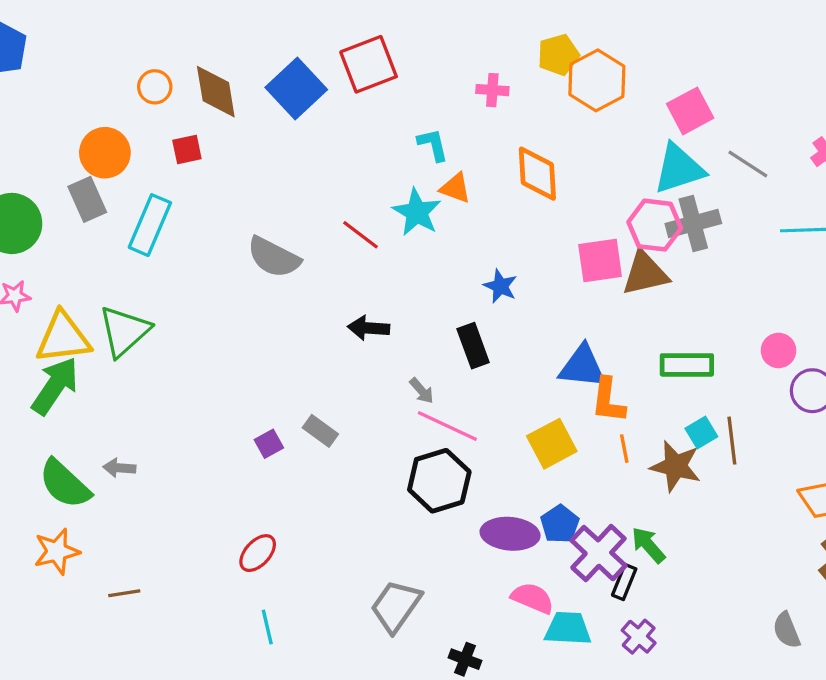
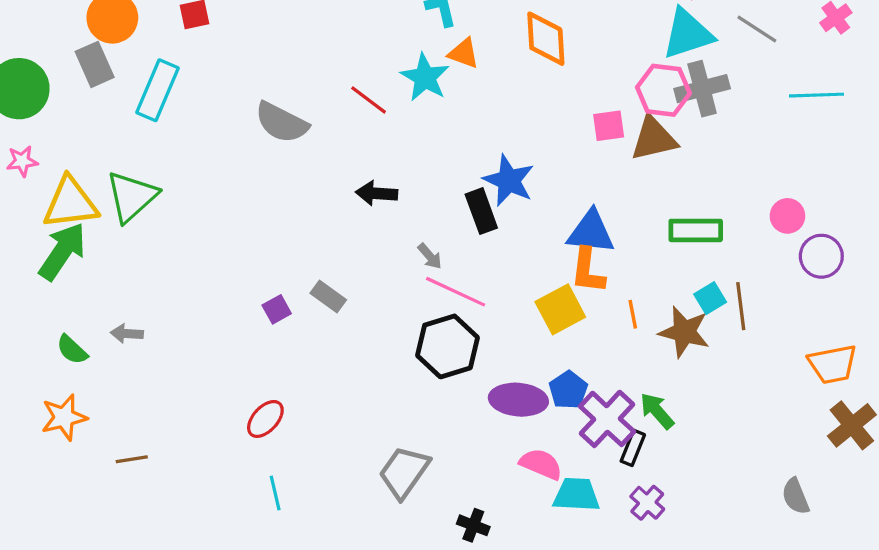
pink square: (600, 260) -> (609, 126), size x0.7
blue star: (500, 286) -> (509, 180), moved, size x1.5
orange L-shape: (608, 400) -> (588, 271), moved
green semicircle: (65, 484) -> (72, 350), size x0.6

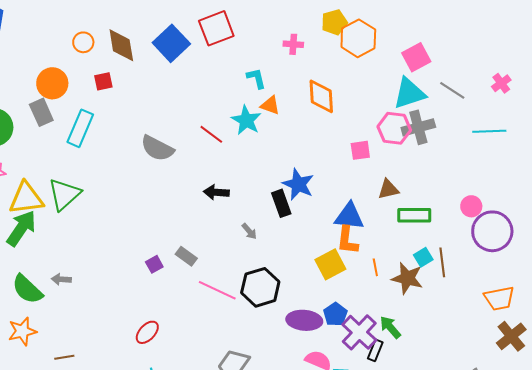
brown triangle: (654, 139) -> (388, 189), moved, size x0.7
purple circle: (821, 256) -> (492, 231), size x1.5
pink line: (456, 292) -> (217, 290), moved
green semicircle: (72, 350) -> (27, 289), size x1.6

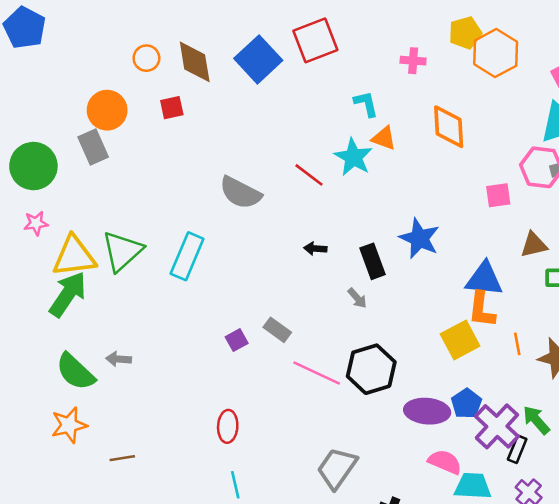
cyan rectangle: (80, 128) -> (187, 256), moved
black arrow: (216, 192) -> (315, 249), size x0.7
black rectangle: (281, 203) -> (372, 261), moved
red ellipse: (147, 332) -> (228, 426), turned -40

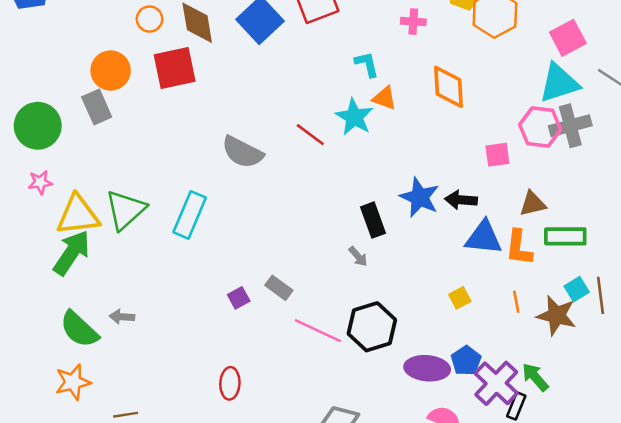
red square: (172, 108) -> (175, 68), size x1.8
black arrow: (315, 249) -> (461, 200), moved, size x1.4
orange L-shape: (482, 310) -> (519, 248), moved
yellow square: (460, 340) -> (460, 298), size x0.6

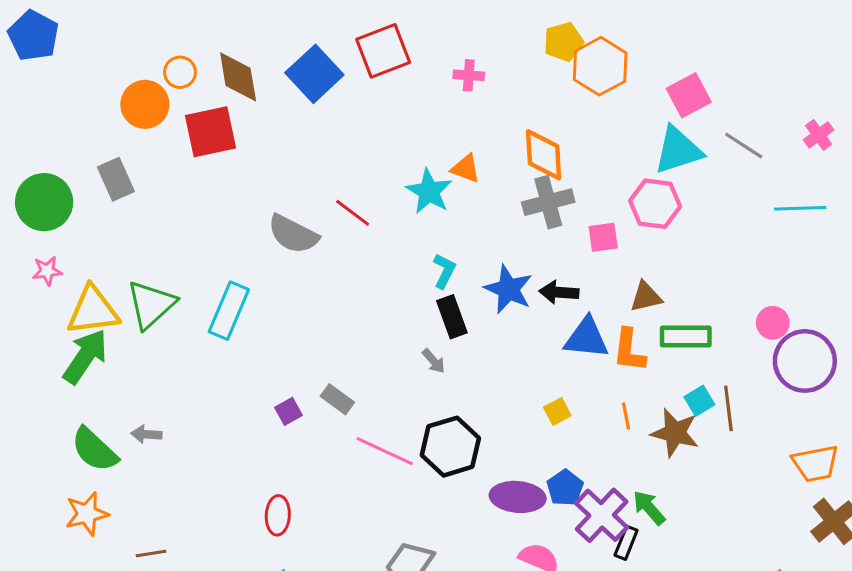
pink cross: (413, 22) -> (469, 75), moved
cyan L-shape: (367, 64) -> (444, 271), moved, turned 40
orange circle: (111, 71) -> (145, 104), moved
gray cross: (570, 126) -> (548, 202), moved
red line: (310, 135) -> (353, 213), moved

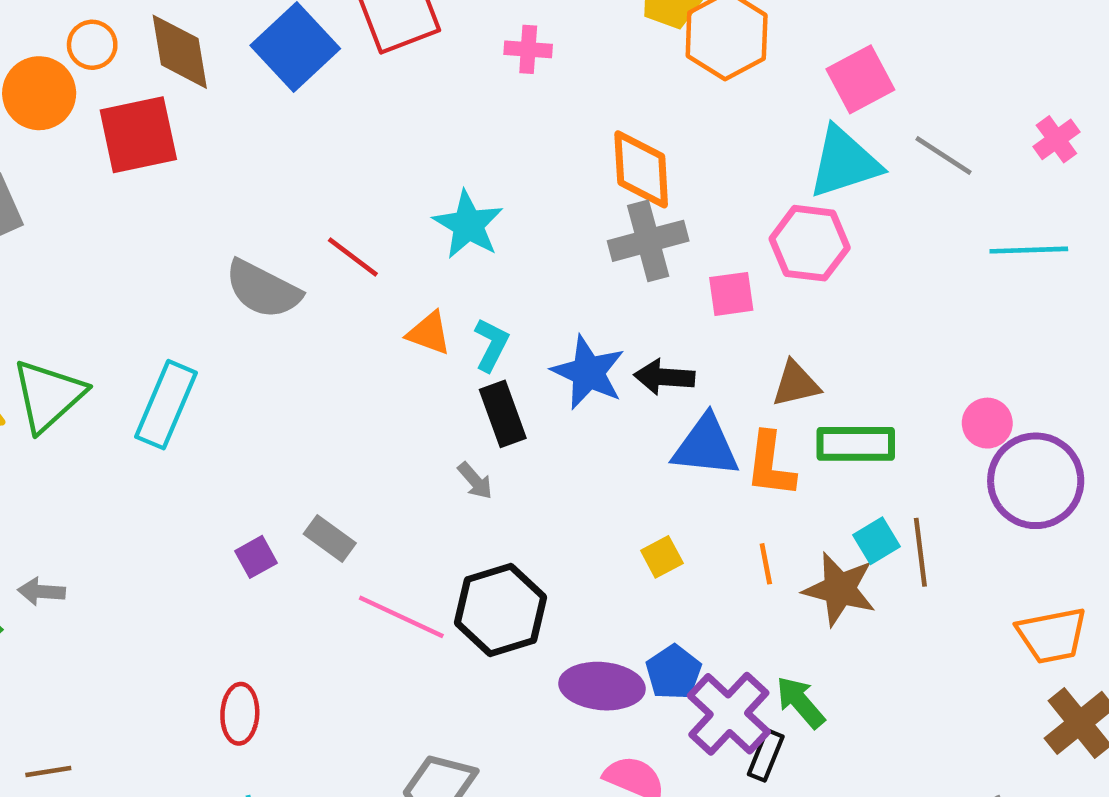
orange triangle: (466, 169) -> (429, 333), moved

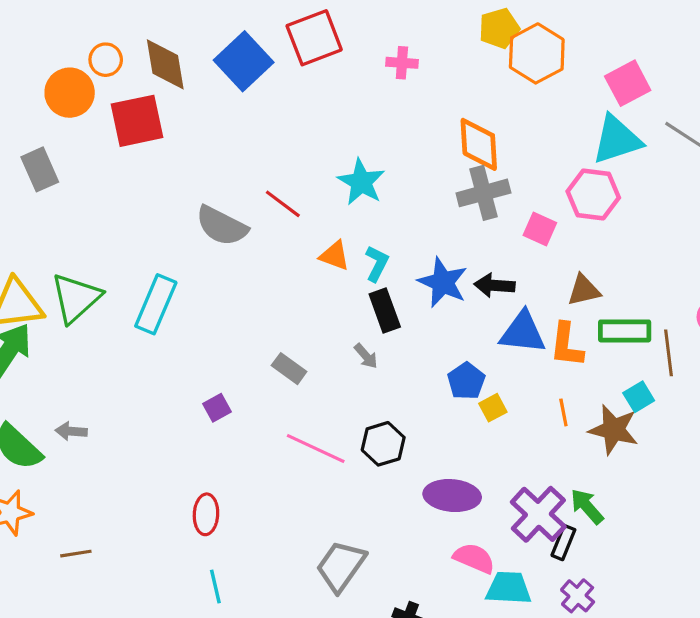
pink square: (731, 294) -> (540, 229), turned 32
gray rectangle: (330, 538) -> (289, 369), moved
brown line: (920, 552) -> (668, 353), moved
black hexagon: (500, 610) -> (383, 444), size x0.7
blue pentagon: (674, 672) -> (466, 381), moved

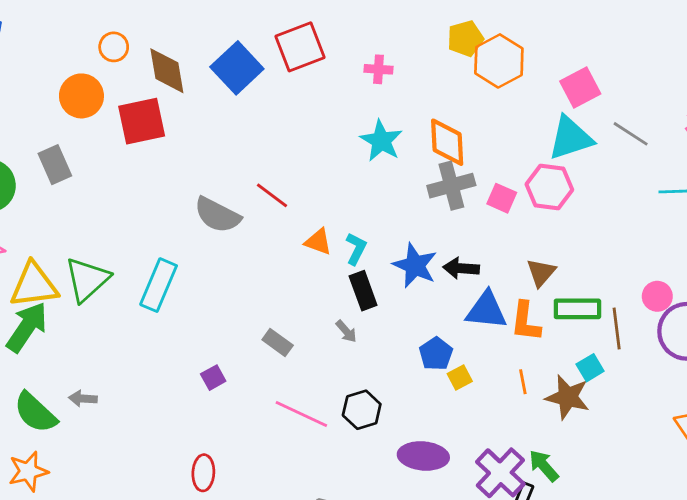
orange circle: (106, 60) -> (114, 47), moved
cyan star: (361, 182) -> (381, 141), moved
pink square: (540, 229) -> (502, 198), moved
brown triangle: (584, 290) -> (541, 272), turned -36

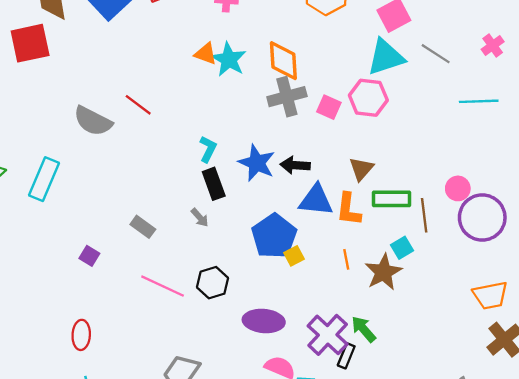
orange triangle: (318, 242) -> (206, 54), moved
blue pentagon: (436, 354) -> (274, 236), size x1.6
purple square: (213, 378) -> (89, 256), turned -30
brown star: (568, 397) -> (383, 272), turned 30

